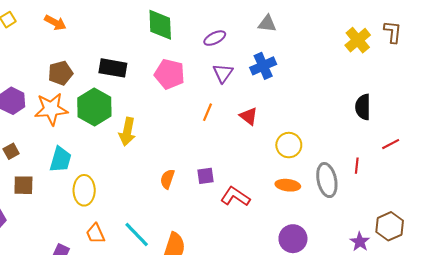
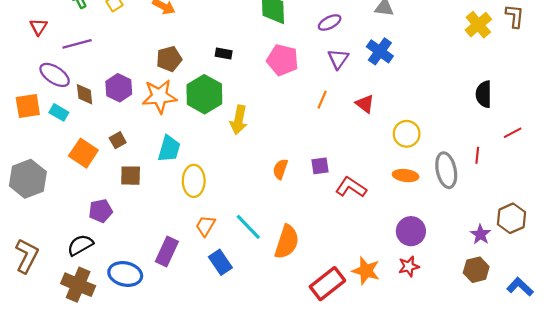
blue cross: (263, 66) -> (380, 51), turned -30
black rectangle: (113, 68) -> (224, 54), size x0.6
orange trapezoid: (95, 234) -> (205, 226), turned 55

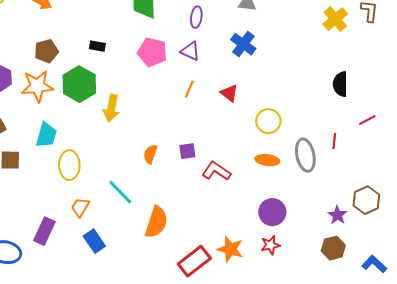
purple ellipse: (330, 22) -> (196, 17), turned -55
purple triangle: (338, 59) -> (190, 51), moved, turned -40
cyan line: (248, 227) -> (120, 192), moved

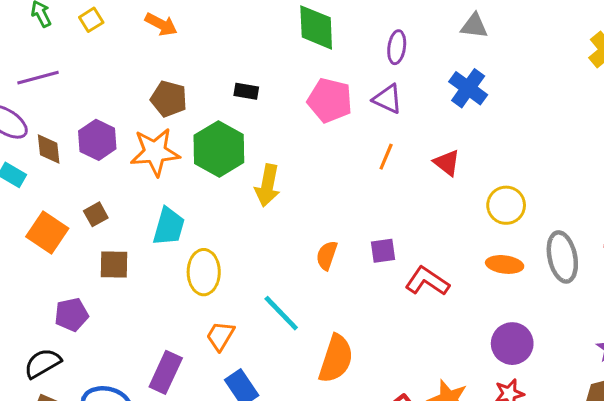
brown pentagon: (46, 51) -> (169, 99), turned 30

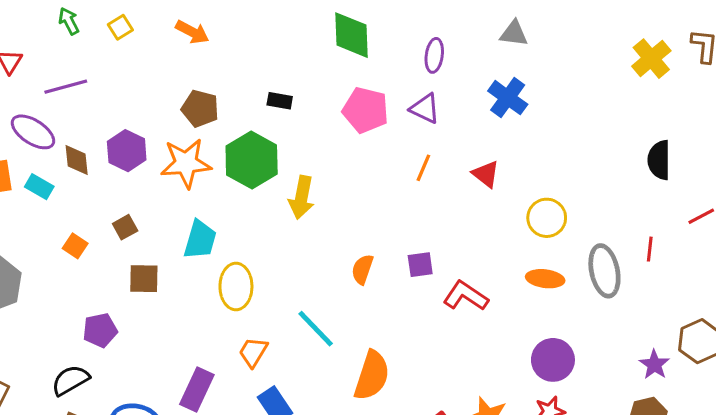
orange square: (47, 233) -> (75, 246), size x0.6

